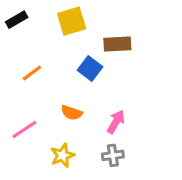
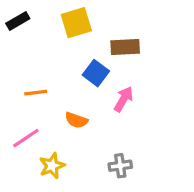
orange line: (32, 73) -> (36, 93), moved, turned 30
pink arrow: (116, 122) -> (124, 99), moved
yellow star: (62, 155) -> (52, 166), moved

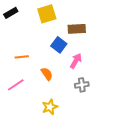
orange semicircle: (76, 120) -> (47, 74), turned -144
yellow star: (52, 166) -> (50, 107), moved
gray cross: (120, 166) -> (82, 85), moved

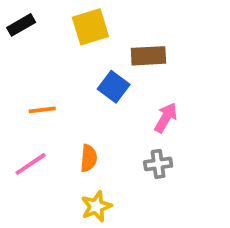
pink arrow: (76, 61) -> (166, 118), moved
orange semicircle: (47, 74) -> (89, 158), moved, turned 40

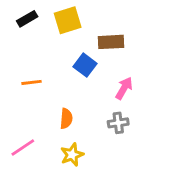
black rectangle: (21, 25) -> (27, 19), moved
pink line: (31, 164) -> (23, 147), moved

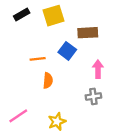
orange line: (31, 82) -> (38, 59), moved
pink arrow: (124, 88) -> (98, 69), turned -30
orange semicircle: (66, 119) -> (48, 81), moved

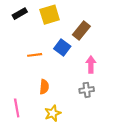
brown rectangle: (88, 33) -> (81, 31), turned -48
orange semicircle: (48, 81) -> (44, 87), moved
pink line: (18, 116) -> (17, 108), turned -66

